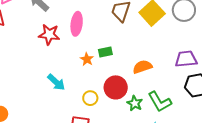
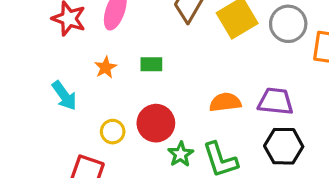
orange star: (87, 59) -> (106, 67), moved
orange semicircle: (142, 67) -> (225, 102), moved

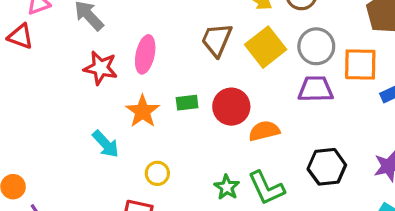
orange star: (106, 67) -> (143, 111), size x1.5
purple trapezoid: (276, 101) -> (316, 89), moved
red circle: (156, 123) -> (231, 107), moved

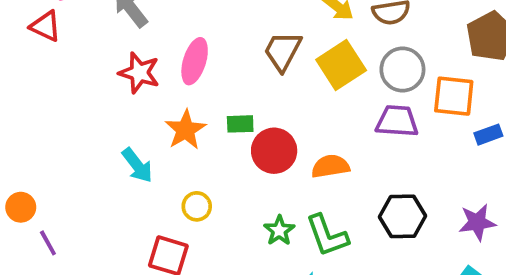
red circle: (231, 107) -> (274, 151), moved

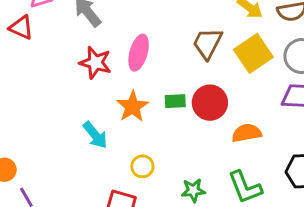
red circle: (274, 151) -> (210, 103), moved
green star: (279, 231) -> (193, 190), moved, turned 30

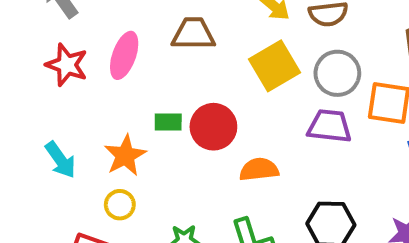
brown trapezoid: (207, 43) -> (193, 34), moved, turned 60
orange star: (132, 107) -> (125, 156), moved

